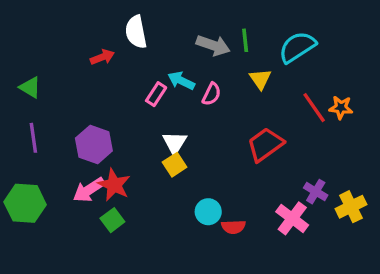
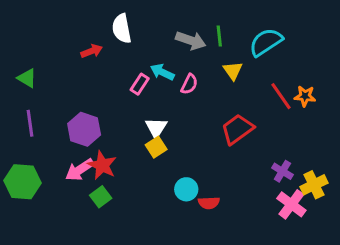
pink cross: (292, 218) -> (291, 204), moved

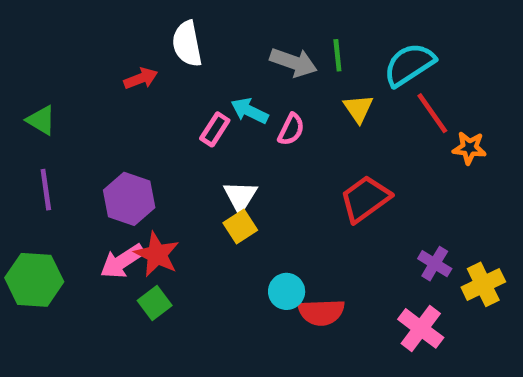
red line: (281, 96) -> (432, 113), moved
red semicircle: (209, 203) -> (321, 312), size x1.4
pink cross: (291, 204) -> (421, 328), moved

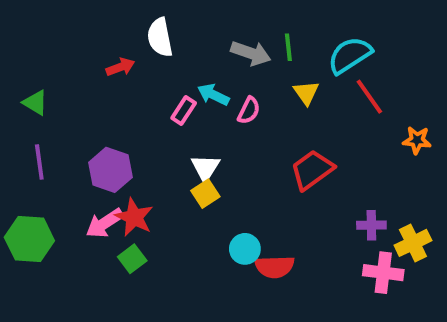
orange star: (469, 148) -> (417, 140), moved
purple cross: (435, 264) -> (371, 225), turned -32
pink cross: (421, 328) -> (383, 273), moved, turned -30

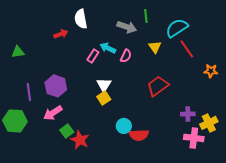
green line: (288, 47) -> (146, 16), moved
green triangle: (35, 103) -> (18, 52), turned -40
purple line: (39, 162) -> (29, 92), moved
red star: (134, 217) -> (80, 140), moved

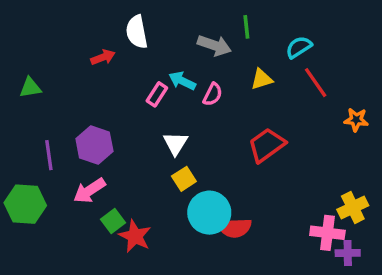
cyan semicircle: (177, 28) -> (299, 47), size x0.7
yellow triangle: (155, 47) -> (262, 79), turned 48
yellow square: (104, 98) -> (184, 179), moved
purple cross: (188, 114) -> (348, 253), moved
cyan circle: (124, 126) -> (209, 213), size x1.6

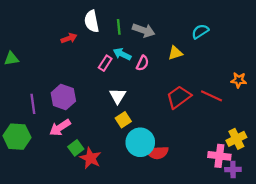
green line: (246, 27) -> (119, 27), moved
red line: (316, 83) -> (211, 96), moved, turned -30
green triangle: (30, 88) -> (11, 59), moved

